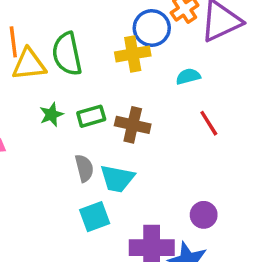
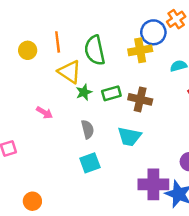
yellow triangle: (29, 64) -> (70, 72), moved, turned 40
gray semicircle: (84, 168) -> (88, 129), moved
cyan square: (95, 217) -> (90, 163), moved

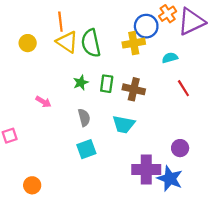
orange line: (58, 42) -> (60, 22), moved
yellow triangle: (70, 72) -> (67, 42), moved
green rectangle: (111, 93) -> (107, 84), turned -66

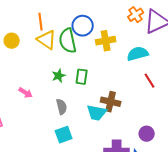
blue circle: (146, 26) -> (83, 26), moved
cyan semicircle: (170, 58) -> (138, 54), size x1.5
brown cross: (134, 89) -> (111, 102), moved

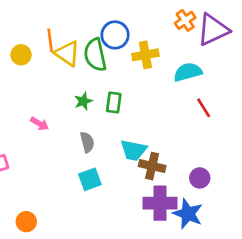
orange line: (41, 22) -> (50, 40), moved
brown cross: (111, 102) -> (152, 166), moved

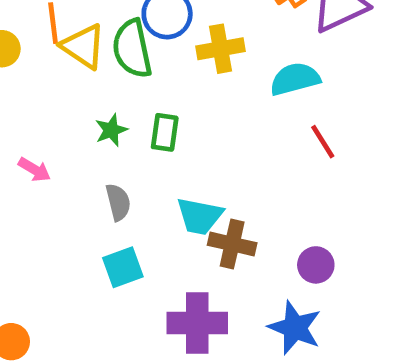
purple cross: (160, 203) -> (197, 323), moved

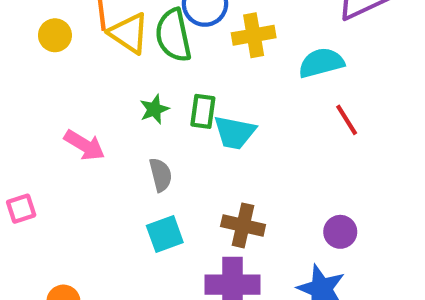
pink arrow: (34, 170) -> (85, 145), size x1.4
cyan trapezoid: (200, 216) -> (235, 133), moved
brown cross: (232, 244) -> (243, 225), moved

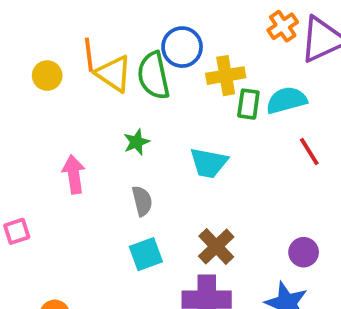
green rectangle: (203, 111) -> (248, 104), moved
pink arrow: (85, 145) -> (74, 174), turned -129
brown cross: (243, 225) -> (216, 246), turned 33

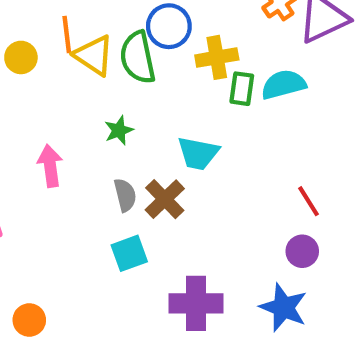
red line: (309, 152) -> (308, 201), moved
brown cross: (216, 246) -> (165, 199), moved

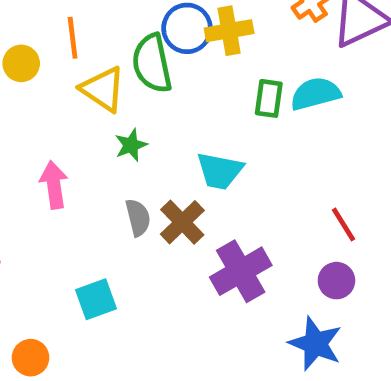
yellow triangle: (94, 55) -> (103, 89), moved
yellow cross: (217, 57) -> (229, 31), moved
cyan square: (129, 253) -> (96, 299), moved
purple cross: (196, 303) -> (241, 271), moved, turned -30

